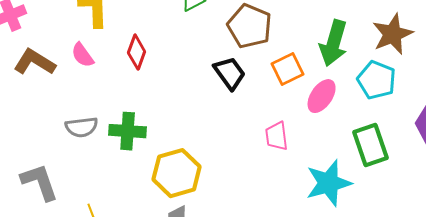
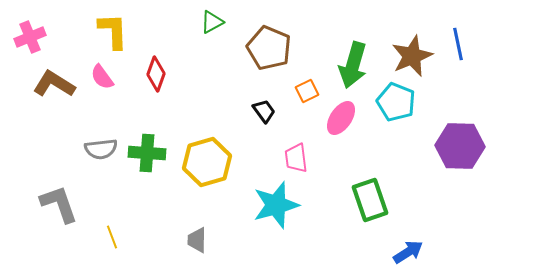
orange square: (288, 69) -> (307, 91), size x0.7
black trapezoid: (230, 73) -> (264, 111), moved, size x0.7
green rectangle: (371, 145) -> (370, 200), moved
yellow hexagon: (177, 173) -> (207, 162), moved
cyan star: (329, 183) -> (276, 205), moved

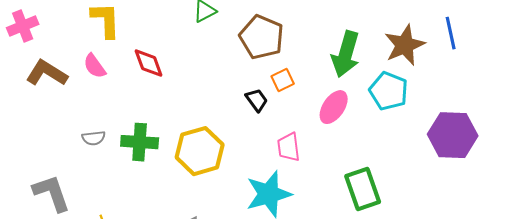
red diamond: (156, 74) -> (149, 63), turned -40
orange square: (307, 91) -> (283, 80), moved
gray semicircle: (101, 149) -> (94, 138), size x0.7

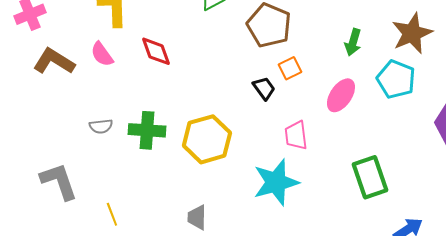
green arrow: (346, 54) -> (353, 42), size x0.6

